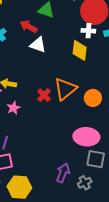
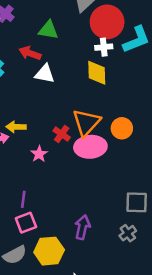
pink star: (13, 108) -> (39, 154), moved
pink ellipse: (86, 137) -> (90, 147), moved
purple arrow: (63, 173) -> (82, 227), moved

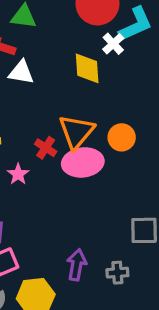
white cross: (104, 47) -> (113, 44), moved, turned -35
gray cross: (128, 233) -> (117, 273), moved, turned 35

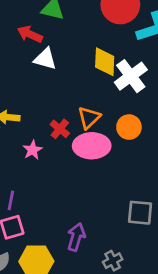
white cross: (113, 44) -> (131, 76), moved, size x1.6
orange triangle: (76, 132) -> (89, 118), size x0.7
gray cross: (117, 273) -> (113, 261), moved, turned -30

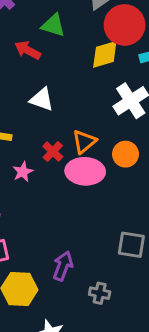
white triangle: (45, 59) -> (42, 99), moved
yellow diamond: (105, 62) -> (105, 54), moved, turned 68
gray cross: (113, 261) -> (100, 293), turned 36

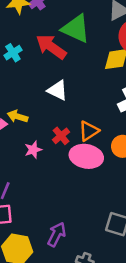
green triangle: (53, 25) -> (76, 29), size x1.4
red arrow: (28, 50) -> (51, 47), size x1.4

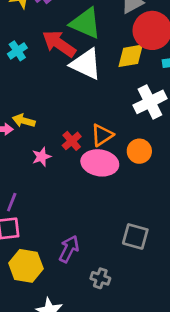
white triangle: (58, 90) -> (86, 64), moved, size x1.4

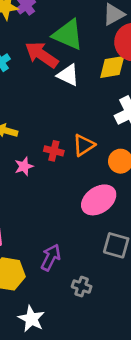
white triangle: (86, 64) -> (68, 75), size x0.7
red cross: (72, 141) -> (54, 151), turned -36
pink ellipse: (100, 163) -> (99, 200), moved, turned -44

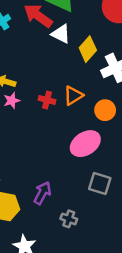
yellow diamond: (112, 67) -> (88, 49), moved, turned -40
pink star: (24, 166) -> (12, 101), moved

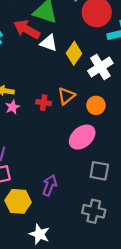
gray cross: (69, 219) -> (94, 211), moved, size x1.5

